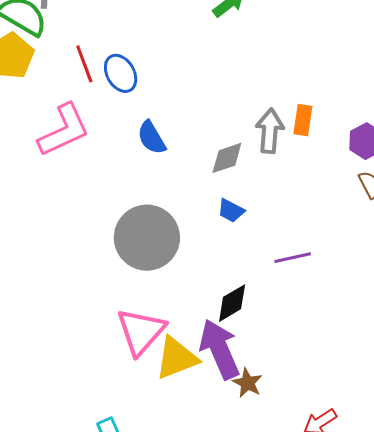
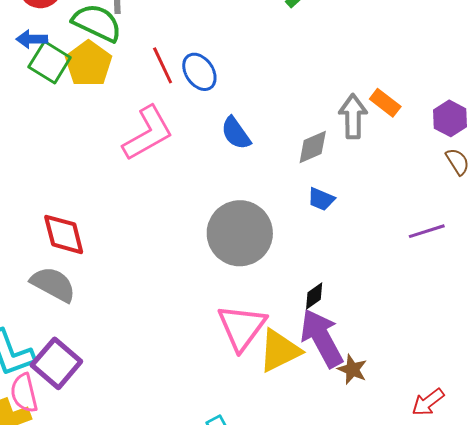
orange rectangle: (303, 120) -> (385, 103), turned -56
purple line: (293, 258) -> (427, 231), moved
black diamond: (232, 303) -> (314, 296), moved, size x0.7

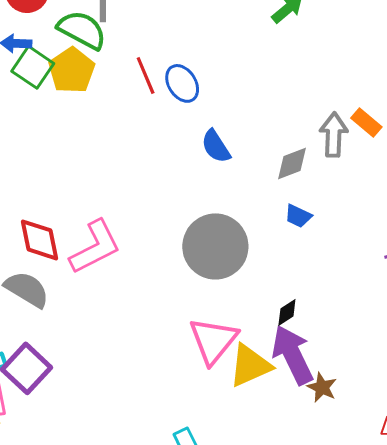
pink L-shape: (148, 133) -> (95, 247), moved

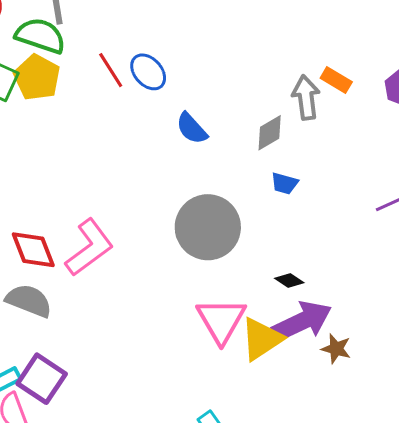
black diamond: (287, 312) -> (289, 280), turned 76
purple arrow: (293, 355) -> (302, 321), turned 100

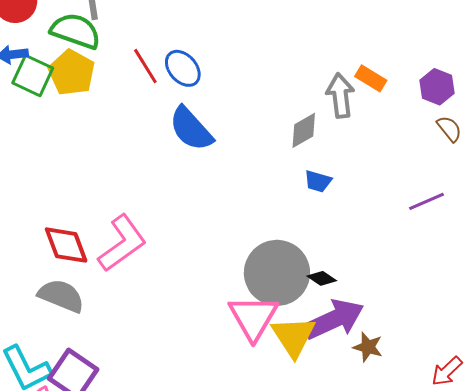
blue semicircle: (192, 128) -> (191, 129), moved, size x1.4
gray circle: (208, 227) -> (277, 273), moved
yellow triangle: (262, 339) -> (293, 337), turned -30

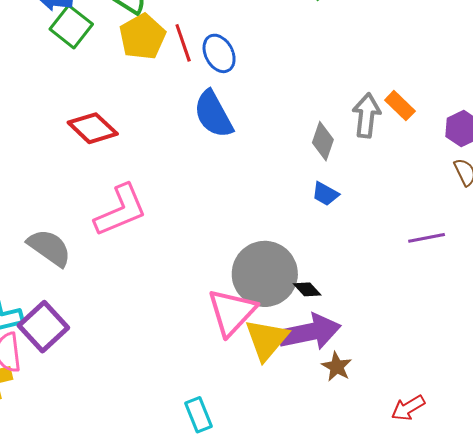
yellow pentagon: (72, 73) -> (143, 37), moved
gray diamond: (304, 130) -> (323, 141), turned -54
red diamond: (66, 245) -> (93, 128), moved, turned -39

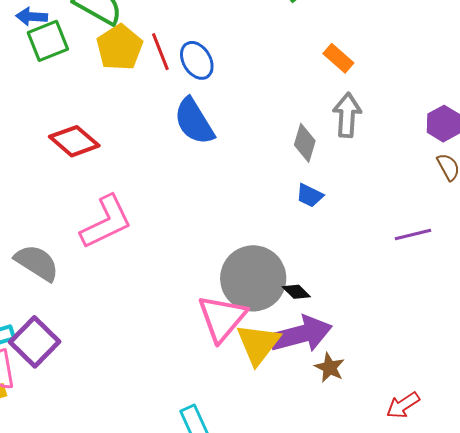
green square: (71, 27) -> (48, 41), turned 33
orange rectangle: (400, 106) -> (338, 58), moved

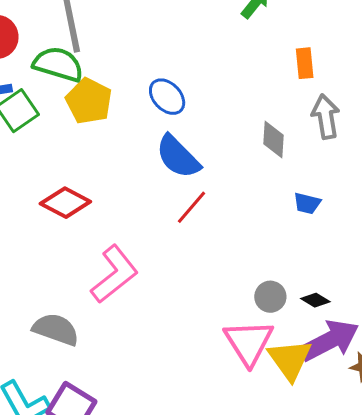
red line: (160, 52) -> (191, 207), moved, turned 75
orange rectangle: (338, 58) -> (305, 63), turned 56
gray diamond: (305, 143) -> (273, 140), moved
gray circle: (253, 278) -> (270, 297), size x0.5

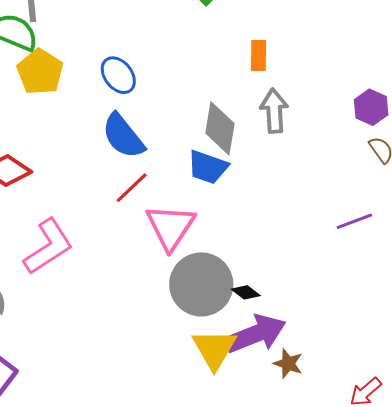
gray diamond: (273, 140) -> (220, 128), size x1.4
blue trapezoid: (307, 203) -> (208, 167), moved, size x1.5
gray circle: (270, 297) -> (201, 284), size x2.0
pink triangle: (249, 342) -> (171, 227), moved

